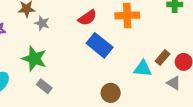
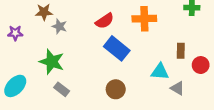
brown rectangle: (163, 57) -> (181, 51), moved, turned -40
gray triangle: (174, 83) -> (177, 88), moved
brown circle: (111, 93) -> (116, 89), moved

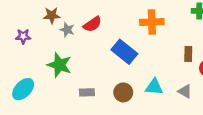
red semicircle: (105, 21) -> (92, 24), moved
cyan triangle: (160, 72) -> (154, 87), moved
gray rectangle: (62, 89) -> (87, 92), moved, turned -40

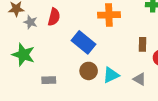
red semicircle: (92, 24) -> (54, 17), turned -42
cyan triangle: (154, 87) -> (111, 75), turned -30
brown circle: (123, 92) -> (89, 71), moved

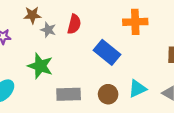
brown circle: (89, 71) -> (108, 94), moved
gray rectangle: (49, 80) -> (69, 94), size x1.5

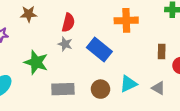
gray star: (48, 30) -> (65, 44), moved

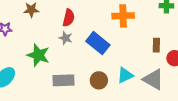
gray triangle: (158, 88) -> (153, 79), size x1.6

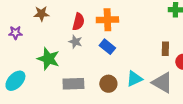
orange cross: (123, 16) -> (107, 20), moved
blue rectangle: (98, 43) -> (107, 47), size x0.7

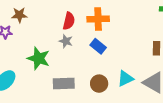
brown star: (41, 14) -> (19, 15), moved

